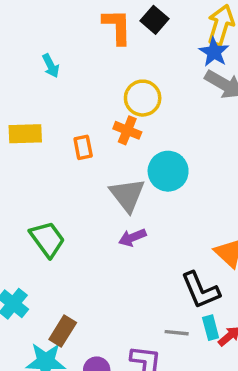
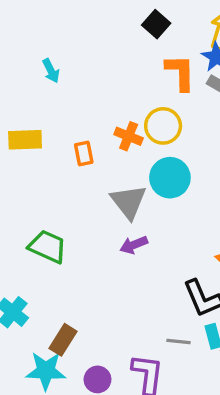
orange L-shape: (117, 27) -> (180, 72), moved
yellow circle: (143, 98) -> (163, 126), moved
green trapezoid: (47, 239) -> (47, 247), turned -30

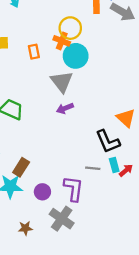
yellow circle: (163, 126) -> (70, 28), moved
cyan circle: (170, 178) -> (76, 56), moved

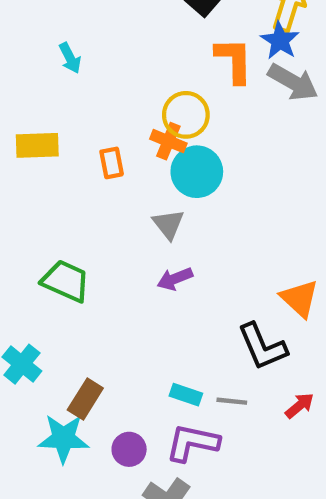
gray triangle: (62, 82) -> (168, 224), size x0.7
cyan rectangle: (114, 165) -> (186, 395), moved, turned -56
purple L-shape: (73, 189) -> (192, 443), turned -85

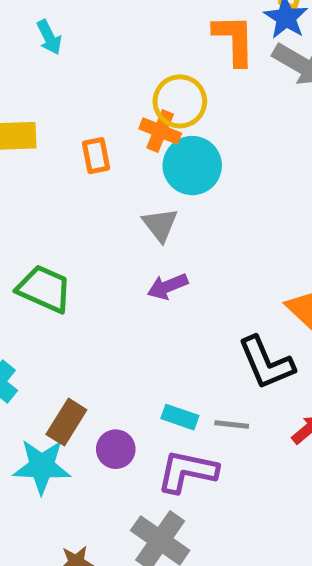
purple circle: (129, 449) -> (116, 449), moved

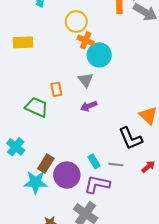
yellow circle: (180, 101) -> (76, 22), moved
orange rectangle: (96, 156) -> (56, 89), moved
cyan rectangle: (180, 417) -> (94, 161), turned 40
purple circle: (116, 449) -> (67, 175), size x1.6

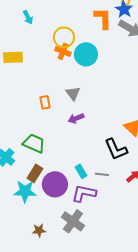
orange cross: (86, 40) -> (63, 51), moved
cyan circle: (99, 55) -> (86, 54), moved
green trapezoid: (37, 107) -> (34, 143), moved

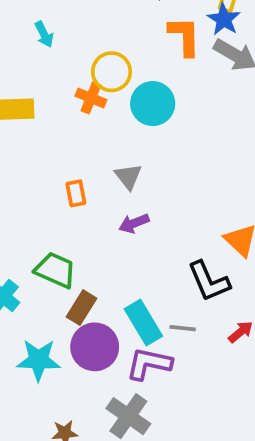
orange cross: (63, 51) -> (91, 98), moved
cyan rectangle: (81, 171) -> (143, 323), size x1.6
brown rectangle: (35, 173) -> (82, 308), moved

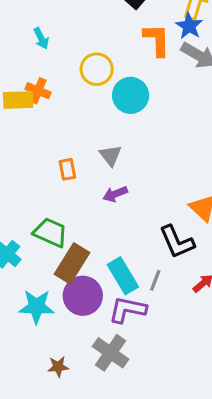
orange cross: (91, 98) -> (38, 91), moved
brown rectangle: (82, 308) -> (72, 263), size x1.4
gray line: (183, 328) -> (155, 280), turned -75

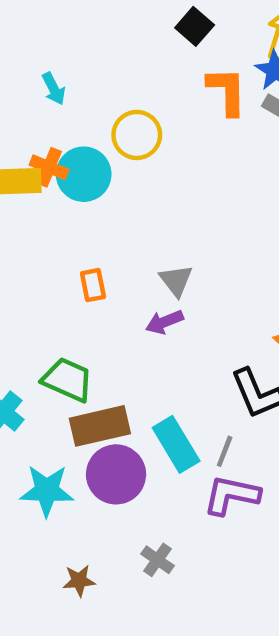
cyan circle: (131, 95) -> (84, 174), moved
gray triangle: (111, 155) -> (176, 280), moved
brown rectangle: (72, 263) -> (100, 426), turned 45
purple L-shape: (127, 310) -> (231, 495), moved
gray cross: (111, 353) -> (158, 560), size x0.6

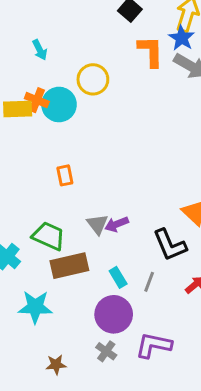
gray triangle: (176, 280) -> (97, 224), moved
purple arrow: (165, 322) -> (117, 224), moved
cyan rectangle: (176, 444) -> (118, 277), size x0.6
purple circle: (116, 474) -> (114, 314), moved
purple L-shape: (231, 495) -> (154, 345), moved

